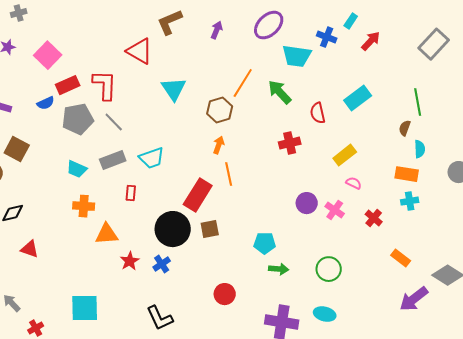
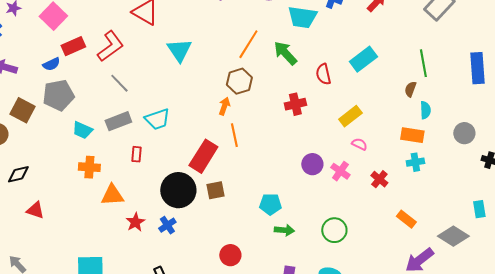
red L-shape: (105, 85) -> (110, 46), turned 52
brown hexagon: (220, 110) -> (239, 81), moved
gray pentagon: (78, 119) -> (58, 95), moved

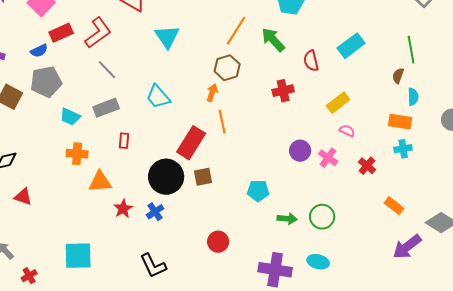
cyan trapezoid: (157, 119) -> (158, 97), moved, turned 68
green arrow: (284, 230) -> (287, 219), moved

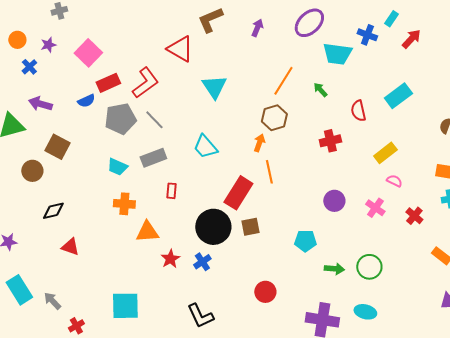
green arrow: (273, 40) -> (320, 90), size x0.6
gray pentagon: (46, 82) -> (120, 119), moved
purple circle: (300, 151) -> (334, 201), moved

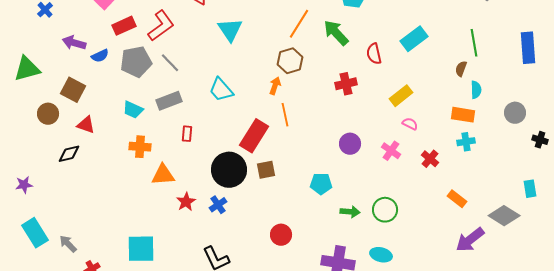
green arrow: (320, 90) -> (336, 33), size x1.8
blue semicircle: (86, 101) -> (100, 56), moved
purple arrow: (40, 104) -> (74, 43), moved
red triangle: (70, 247) -> (86, 125), moved

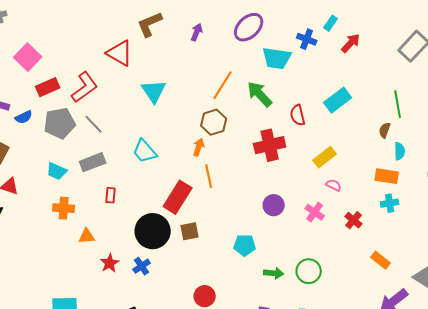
red cross: (346, 84) -> (270, 145), size x1.4
orange triangle: (163, 175) -> (87, 236), size x0.7

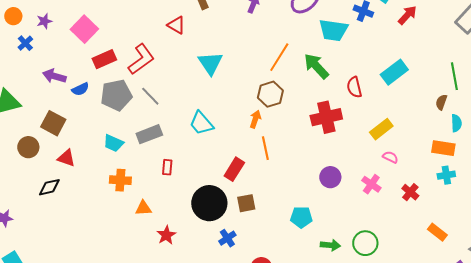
red triangle: (120, 53) -> (176, 25), size x0.7
red rectangle: (178, 197) -> (234, 169), size x0.7
blue cross: (142, 266) -> (227, 238), moved

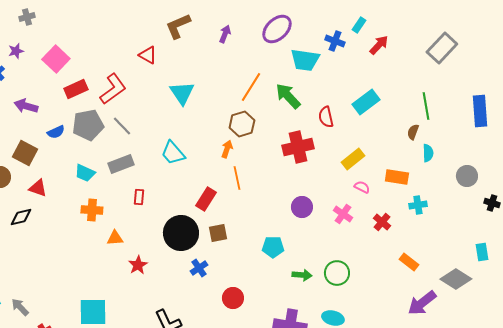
blue semicircle: (80, 89) -> (56, 132), moved
orange rectangle: (443, 148) -> (397, 177), moved

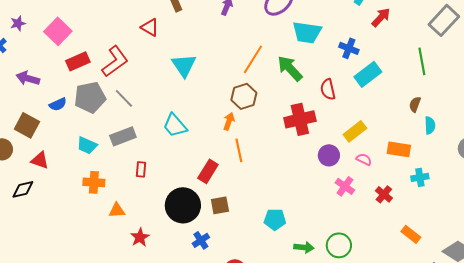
blue cross: (335, 41) -> (349, 48), moved
green line: (426, 106) -> (422, 61), moved
purple circle: (302, 207) -> (329, 155), moved

